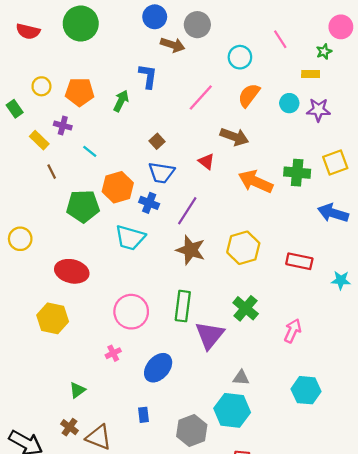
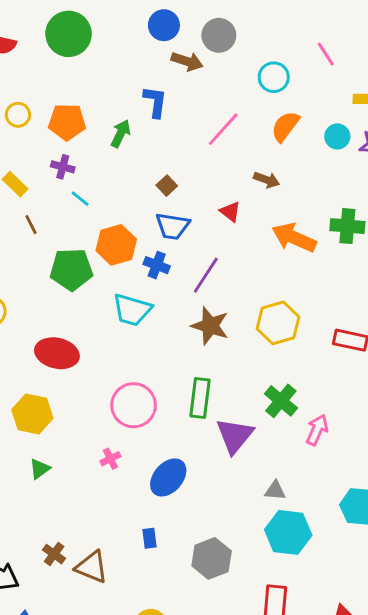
purple cross: (63, 126) -> (63, 167), moved
brown arrow: (234, 137) -> (266, 180), size x0.7
pink arrow: (293, 331) -> (317, 430), moved
green triangle: (77, 390) -> (40, 469), moved
cyan hexagon: (232, 410) -> (288, 532), moved

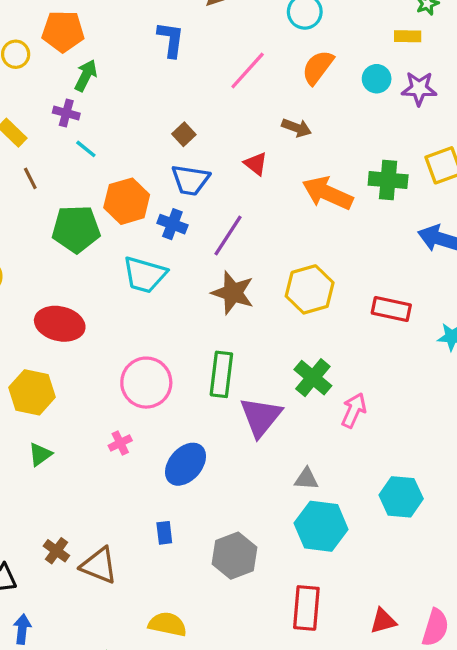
orange pentagon: (67, 122) -> (63, 31), moved
green arrow: (121, 134) -> (86, 75), moved

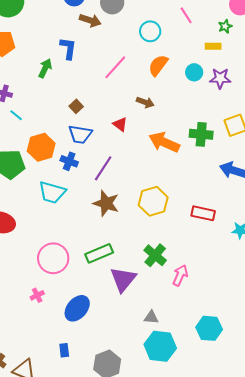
green arrow: (86, 75) -> (45, 68), moved
green rectangle: (221, 374) -> (99, 253), turned 60

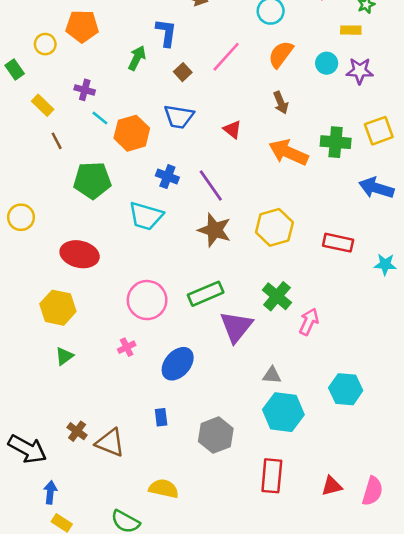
brown arrow: (145, 102) -> (281, 103), moved, turned 48
brown square: (76, 106) -> (183, 72), moved
blue trapezoid: (80, 134) -> (179, 117), moved
orange hexagon: (41, 147) -> (132, 133), moved
purple line: (103, 168) -> (211, 185), turned -68

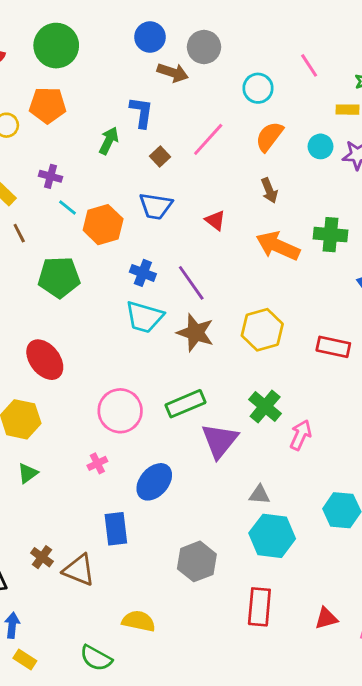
cyan trapezoid: (146, 216) -> (144, 317), moved
red ellipse: (80, 254) -> (45, 360), turned 39
blue rectangle: (161, 417) -> (116, 529), moved, size x1.6

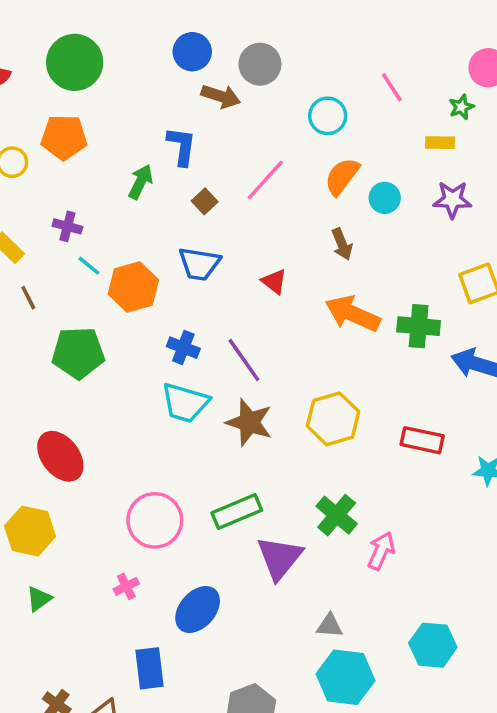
cyan circle: (321, 146) -> (385, 198), moved
green cross: (330, 235) -> (419, 326), moved

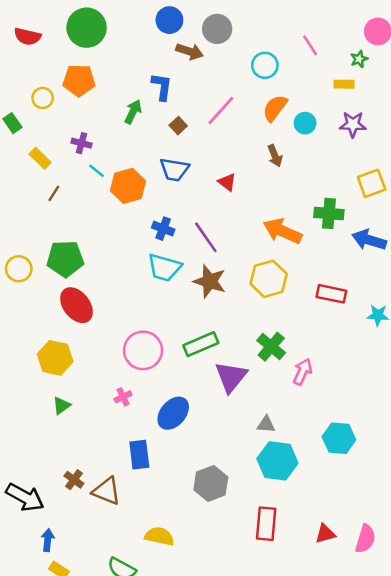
brown line: (28, 298) -> (54, 193), turned 60
orange arrow: (353, 314) -> (282, 231), moved
green pentagon: (78, 353) -> (65, 259), moved

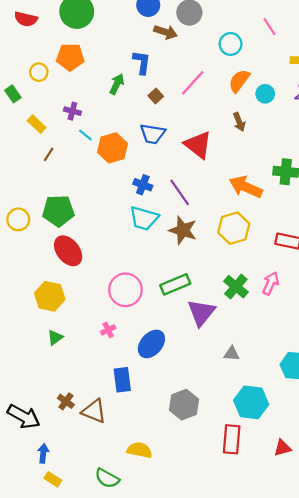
red triangle: (227, 182) -> (198, 145), size x1.8
pink arrow: (303, 372) -> (271, 283), moved
cyan hexagon: (277, 461) -> (251, 402), moved

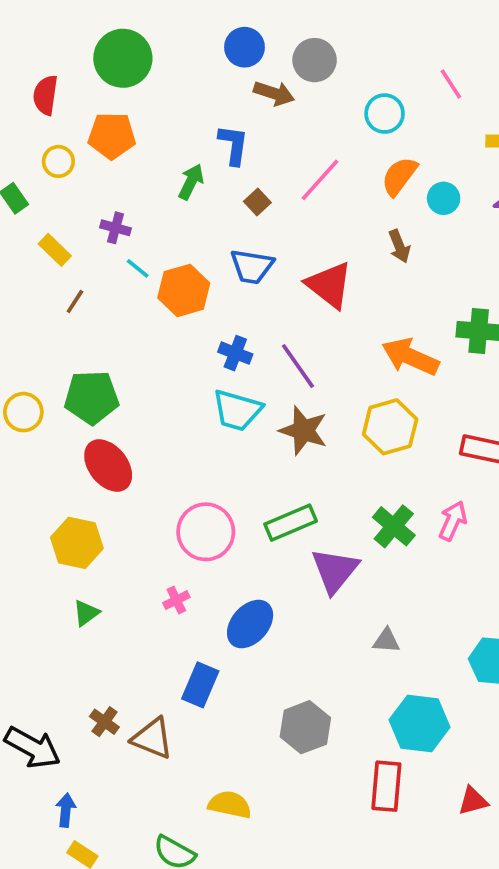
red semicircle: (26, 19) -> (45, 95), moved, turned 85
blue rectangle: (122, 380) -> (200, 685), turned 30

